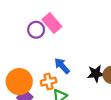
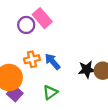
orange cross: (48, 82) -> (32, 59), moved

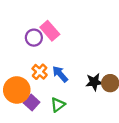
orange cross: (32, 59) -> (40, 72), turned -35
purple square: (15, 93) -> (32, 103), moved

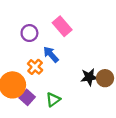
pink rectangle: (50, 31) -> (62, 26), moved
blue arrow: (60, 74) -> (51, 54), moved

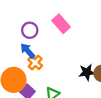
blue arrow: (51, 54) -> (28, 51), moved

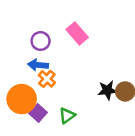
blue arrow: (28, 51) -> (38, 65), turned -42

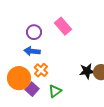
orange cross: (47, 79) -> (41, 70), moved

